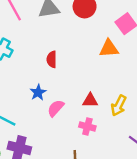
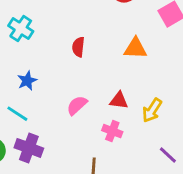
orange triangle: (109, 48) -> (135, 48), moved
blue star: (38, 92) -> (27, 81), moved

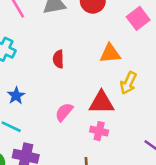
red triangle: (119, 100) -> (101, 103), size x1.5
yellow arrow: (152, 110) -> (128, 83), moved

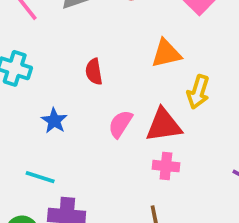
blue star: (16, 96) -> (54, 121), moved
pink semicircle: (64, 112) -> (120, 124), moved

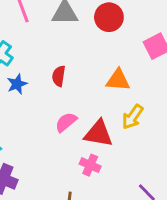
blue star: (54, 121) -> (17, 84), moved

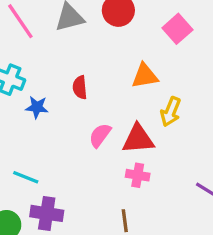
blue star: (17, 84) -> (37, 107), turned -30

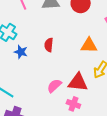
pink semicircle: (100, 135) -> (54, 86), moved

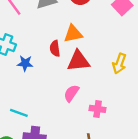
orange triangle: (89, 45) -> (73, 34), moved
red triangle: (78, 82) -> (78, 61), moved

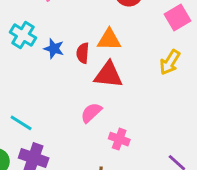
blue star: (25, 63) -> (54, 49), moved
yellow arrow: (119, 64) -> (170, 62), moved

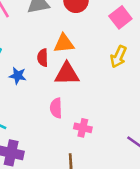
blue star: (54, 49) -> (18, 76), moved
pink semicircle: (91, 113) -> (56, 108), turned -42

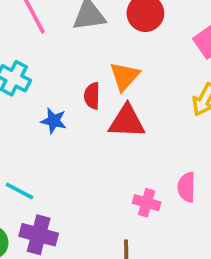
orange triangle: (64, 43) -> (125, 76), turned -45
pink semicircle: (56, 108) -> (187, 187), moved

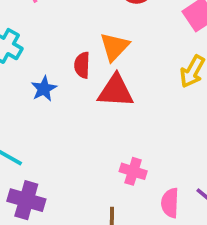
blue star: (54, 121) -> (44, 89), turned 30
pink semicircle: (187, 187) -> (170, 203), moved

